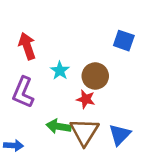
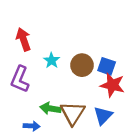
blue square: (124, 41) -> (107, 66), moved
red star: (86, 99) -> (112, 85), moved, size x1.5
blue arrow: (14, 145) -> (32, 126), moved

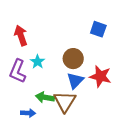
cyan star: (52, 60) -> (38, 62), moved
blue square: (107, 66) -> (98, 29), moved
blue triangle: (103, 115) -> (75, 81), moved

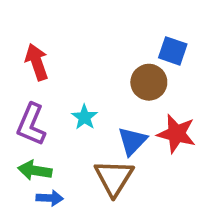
brown circle: (73, 59) -> (149, 82), moved
cyan star: (38, 62) -> (85, 117), moved
green arrow: (45, 97) -> (35, 170), moved

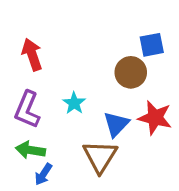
blue square: (173, 51) -> (152, 45), turned -30
blue arrow: (50, 198) -> (43, 174), turned 120

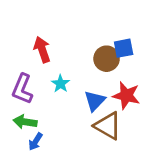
blue square: (152, 45) -> (124, 48), moved
red arrow: (32, 55) -> (42, 49), moved
brown triangle: (100, 157) -> (108, 126), moved, turned -32

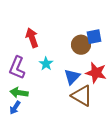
blue arrow: (36, 142) -> (15, 108), moved

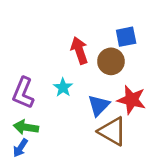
blue square: (94, 37) -> (126, 37), moved
red arrow: (32, 38) -> (79, 50), moved

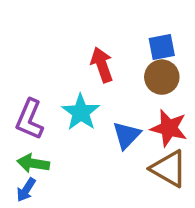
brown circle: (111, 61) -> (162, 77), moved
cyan star: (63, 87) -> (81, 112), size x1.5
brown triangle: (112, 131) -> (169, 169), moved

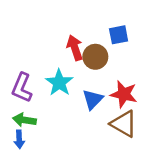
brown circle: (162, 77) -> (95, 57), moved
blue arrow: (26, 190) -> (19, 139), turned -36

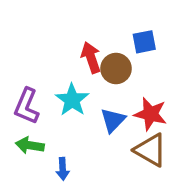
blue arrow: (19, 139) -> (63, 169), moved

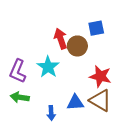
blue triangle: (113, 120) -> (75, 103), moved, turned 42
blue arrow: (63, 169) -> (51, 113), moved

